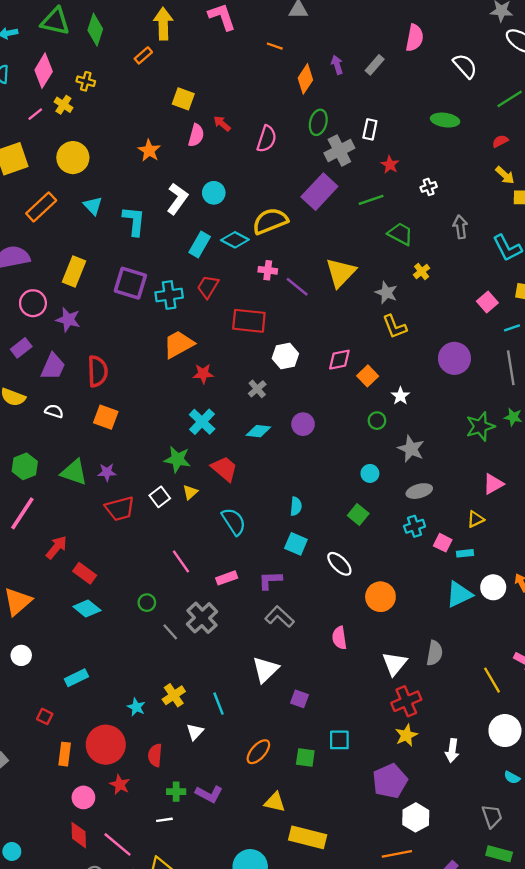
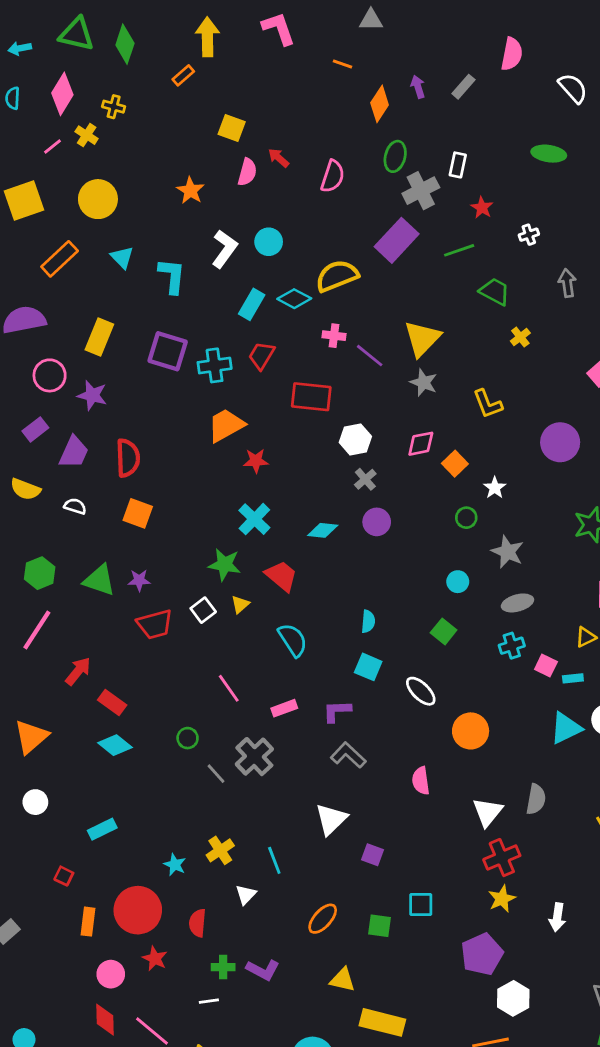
gray star: (386, 293) -> (424, 383), moved
gray cross: (257, 389) -> (365, 479), moved

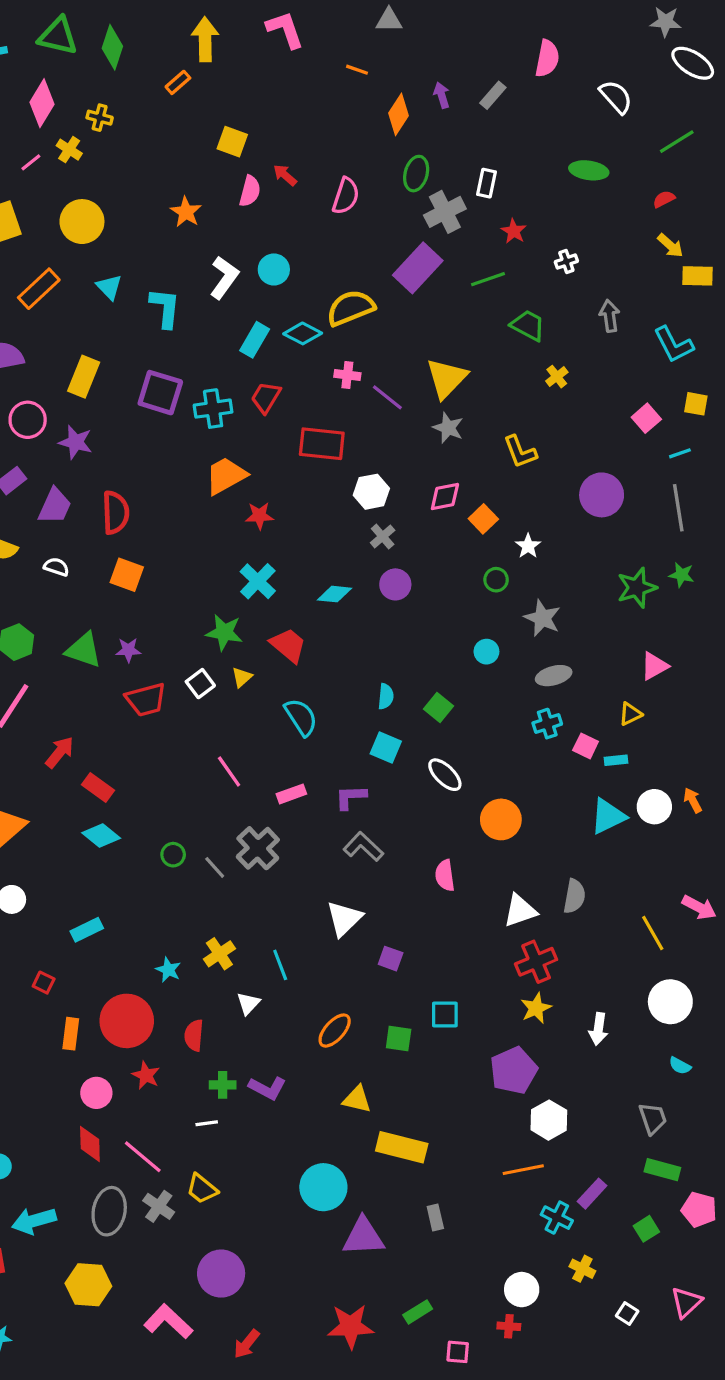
green square: (444, 631) -> (439, 708), moved
green circle: (188, 738) -> (173, 855), moved
white triangle: (488, 812) -> (520, 911), turned 32

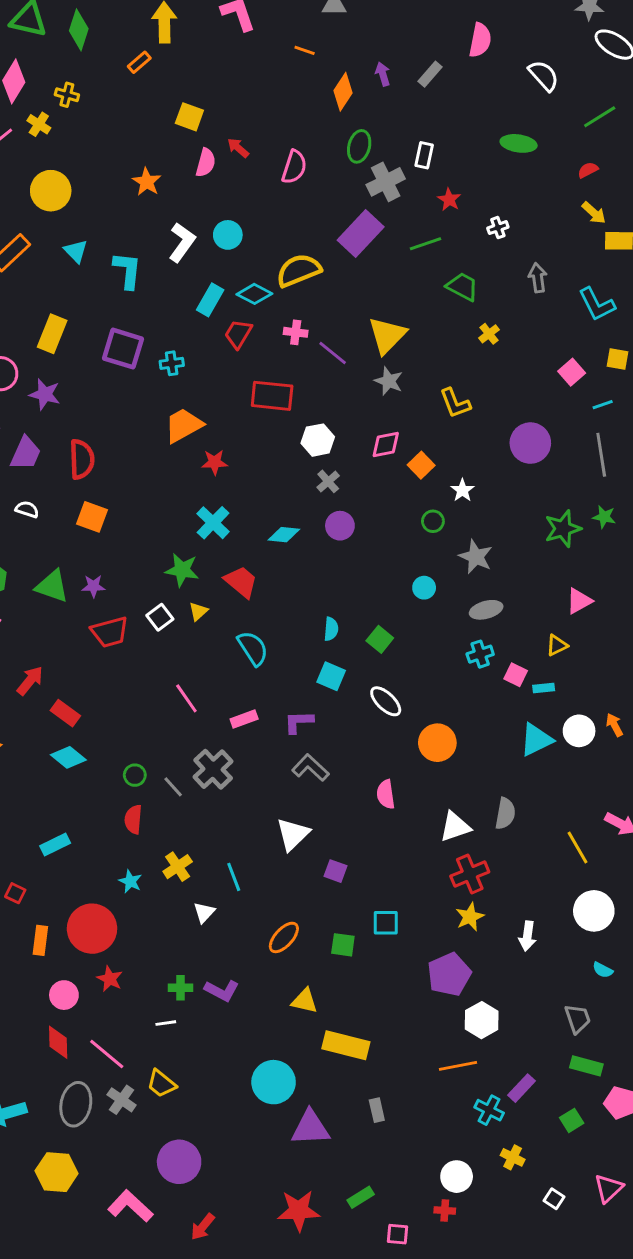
red trapezoid: (266, 397) -> (238, 334), moved
cyan cross: (213, 409) -> (172, 363), size x0.7
red semicircle: (194, 1035) -> (133, 819), moved

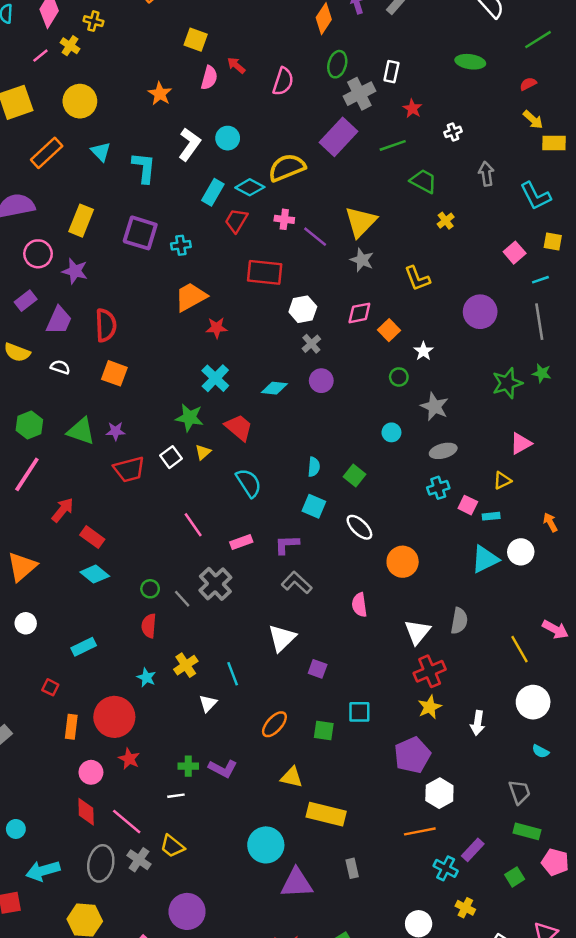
orange arrow: (614, 725) -> (550, 522), moved
white triangle: (455, 827) -> (417, 632), turned -32

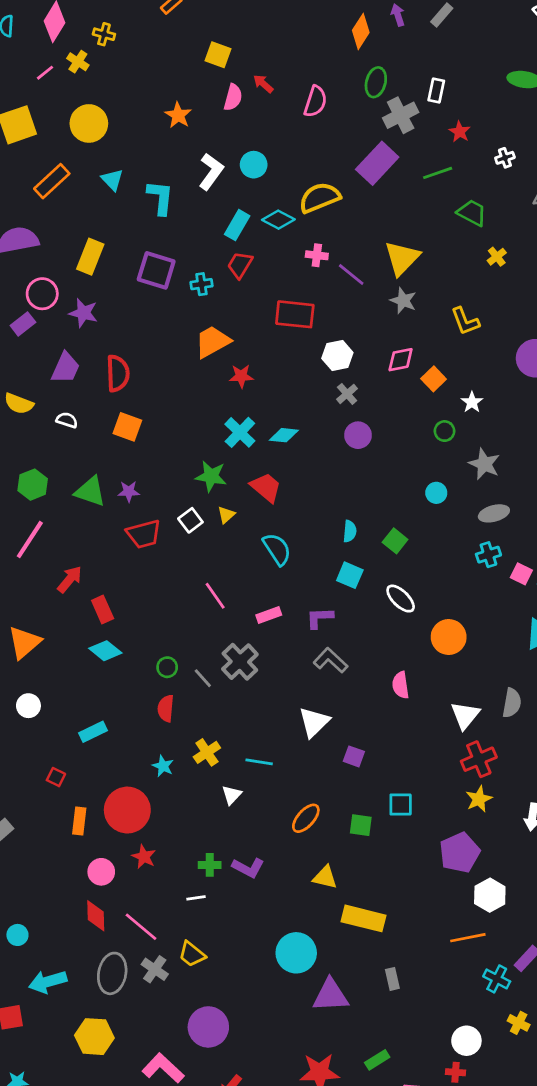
red trapezoid: (236, 221) -> (240, 265), moved
purple rectangle: (26, 301) -> (23, 324), moved
cyan diamond: (274, 388) -> (284, 435), moved
red rectangle: (92, 537) -> (103, 610), turned 30
cyan line: (233, 674) -> (259, 762), turned -60

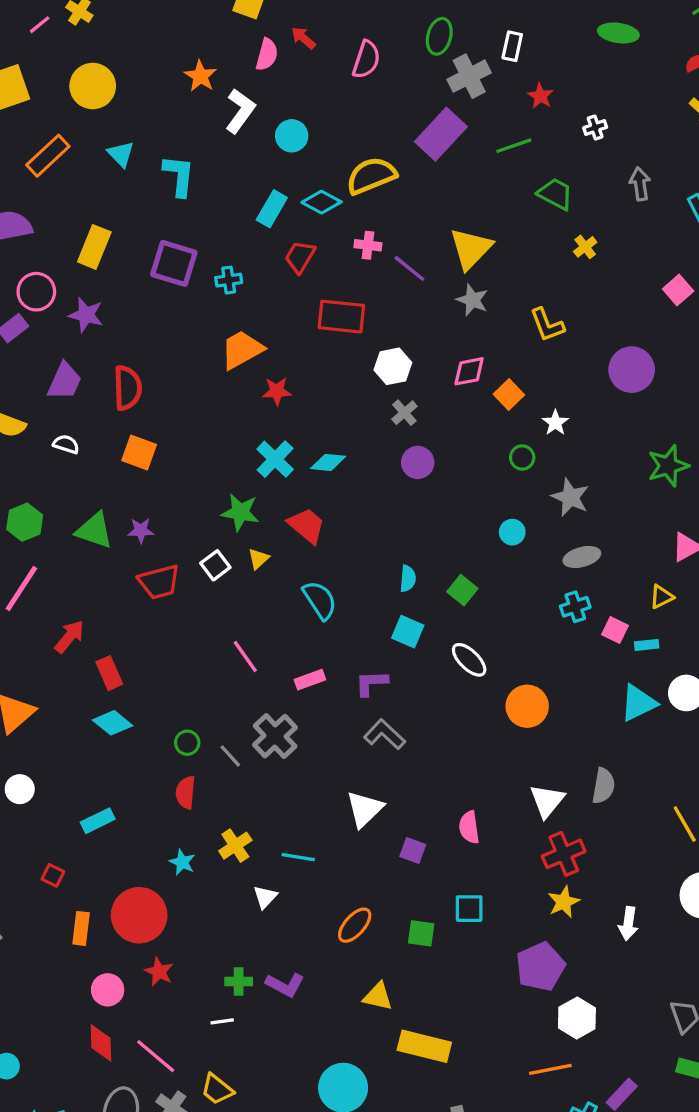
white L-shape: (211, 172) -> (240, 111), moved
red trapezoid: (240, 265) -> (300, 257), moved
pink semicircle: (401, 685) -> (469, 827), moved

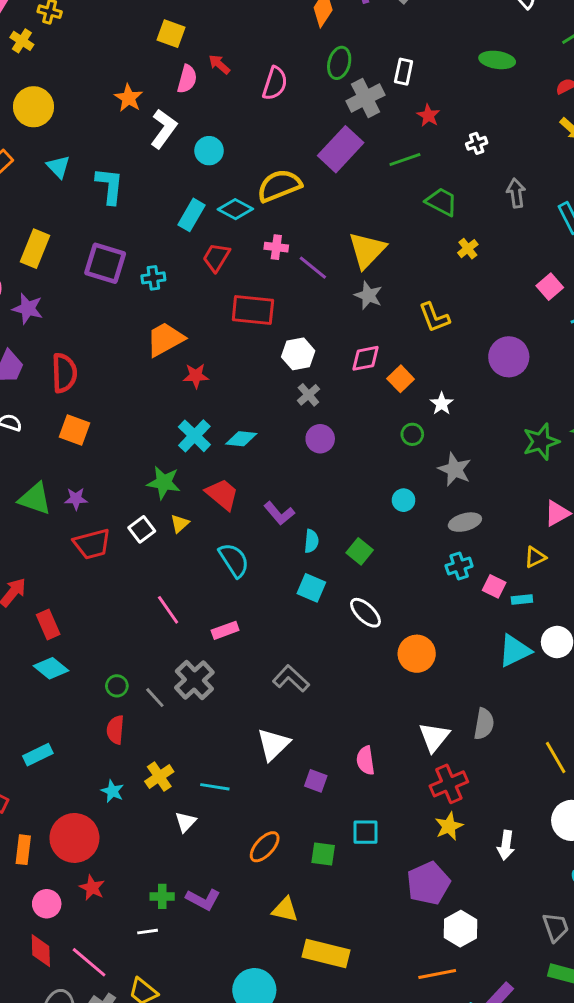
purple L-shape: (371, 683) -> (279, 513), moved, turned -128

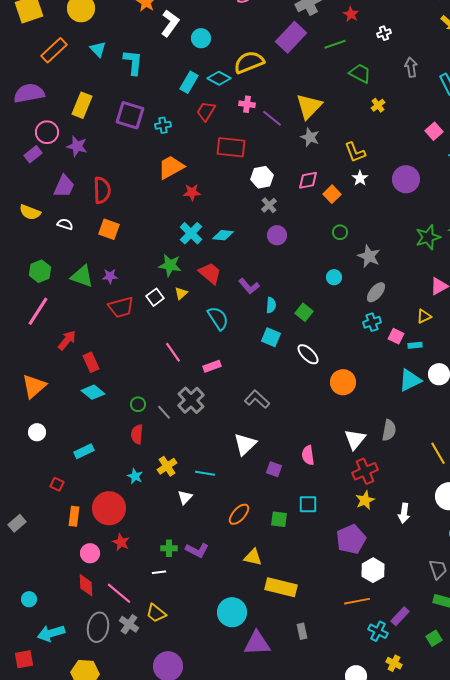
white star: (442, 404) -> (360, 178), moved
gray ellipse: (465, 522) -> (376, 292), turned -35

